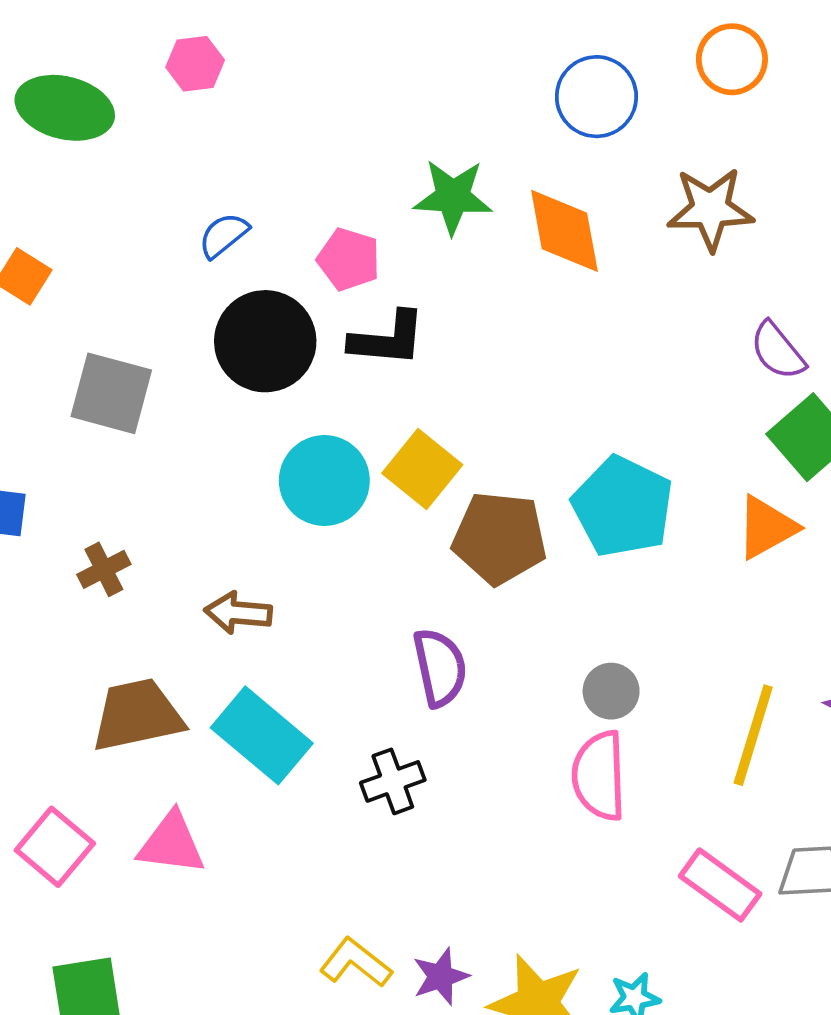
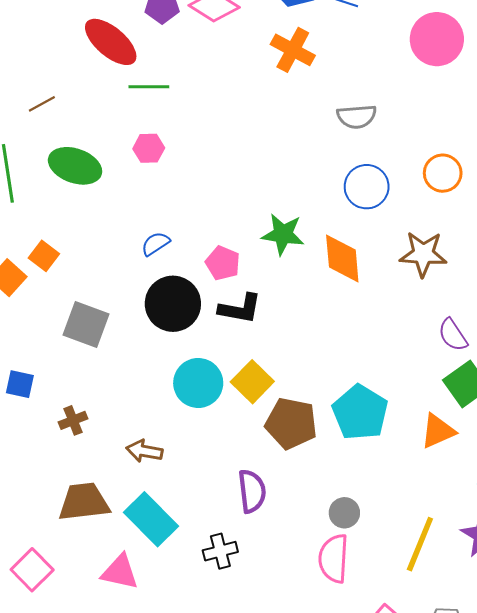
pink triangle: (171, 843) -> (120, 572), moved

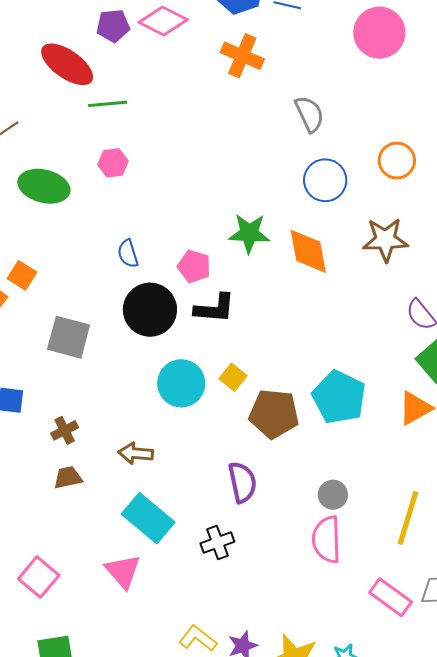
gray semicircle: (357, 117) -> (309, 114), turned -105
blue semicircle: (155, 244) -> (128, 254), turned -68
yellow square: (252, 382) -> (233, 377), size x0.7
brown trapezoid: (84, 502) -> (68, 477), moved, size x0.6
pink triangle: (120, 572) -> (123, 571), turned 42

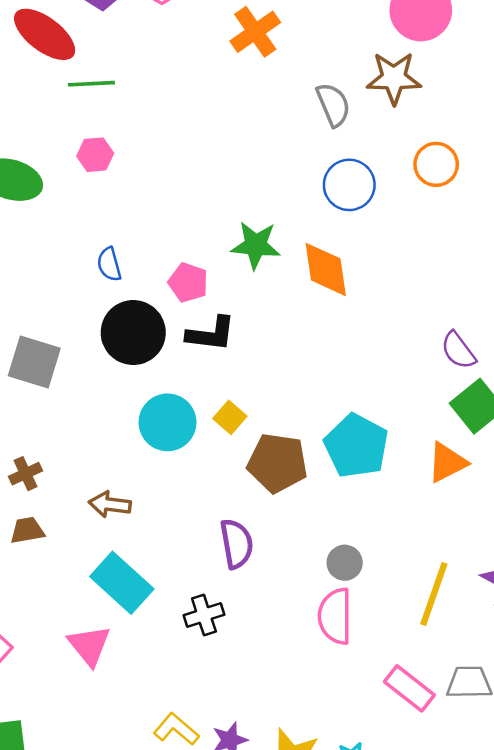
orange cross: (242, 56) -> (255, 32), turned 30
brown star: (385, 240) -> (394, 78), moved

